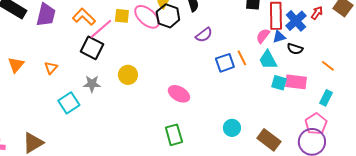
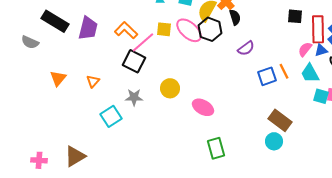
pink ellipse: (179, 94) -> (203, 107), moved
brown rectangle: (269, 140) -> (280, 120), moved

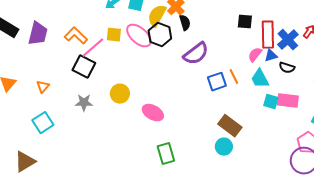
purple semicircle: (246, 48) -> (196, 54), size x1.5
cyan square: (111, 116) -> (43, 123), moved

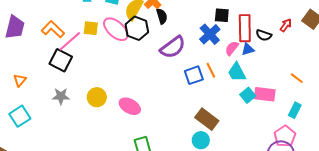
blue cross: (288, 40) -> (210, 34), moved
black semicircle: (287, 68) -> (264, 35), moved
yellow circle: (120, 94) -> (97, 97), moved
cyan square: (271, 102) -> (248, 95), turned 35

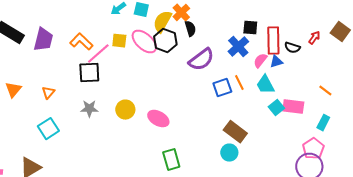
black square: (61, 60) -> (89, 73), turned -30

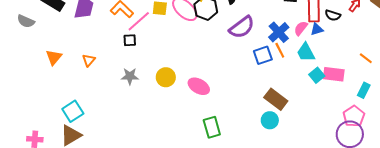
blue cross: (238, 47) -> (279, 32), moved
black square: (89, 73) -> (130, 40), size x0.6
cyan square: (48, 129) -> (73, 111), moved

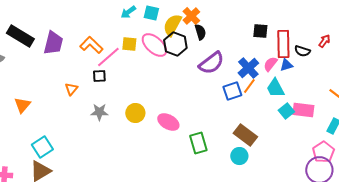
orange line: (280, 50) -> (249, 86), turned 63
orange triangle: (54, 57) -> (22, 105), moved
orange triangle: (89, 60) -> (71, 89), moved
green rectangle: (212, 127) -> (198, 143), moved

